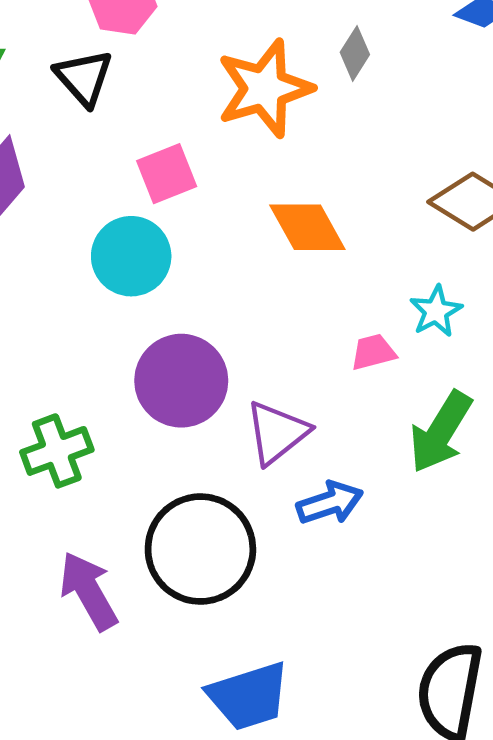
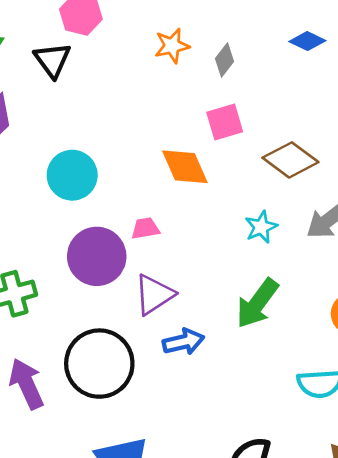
orange star: (265, 88) -> (172, 46), moved, size x0.6
pink square: (167, 174) -> (225, 122), moved
pink trapezoid: (373, 352) -> (145, 228), moved

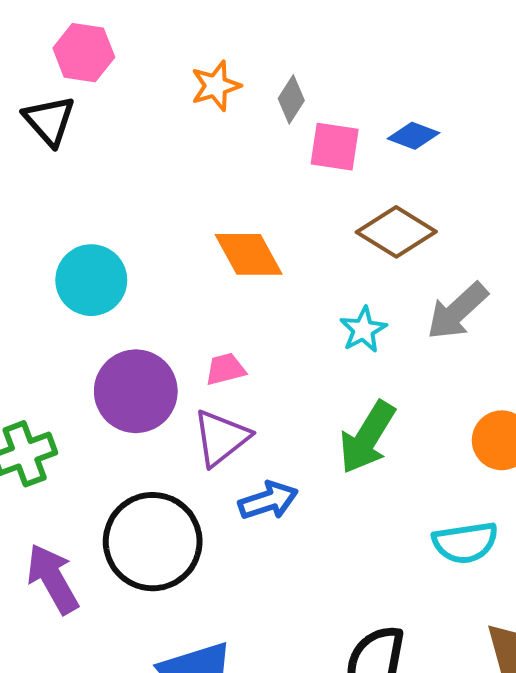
blue diamond: (307, 41) -> (414, 136), moved
pink square: (225, 122) -> (335, 147), moved, turned 30
pink trapezoid: (145, 228) -> (225, 369), moved

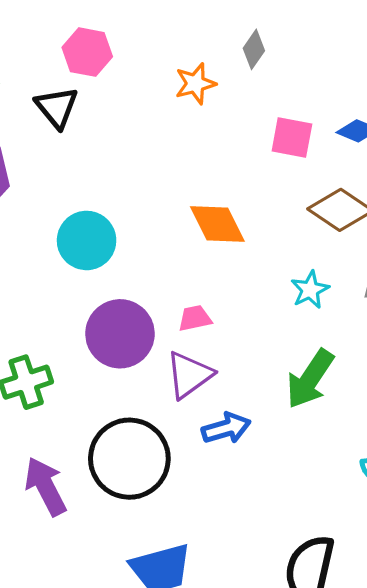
gray diamond: (291, 99) -> (254, 49), moved

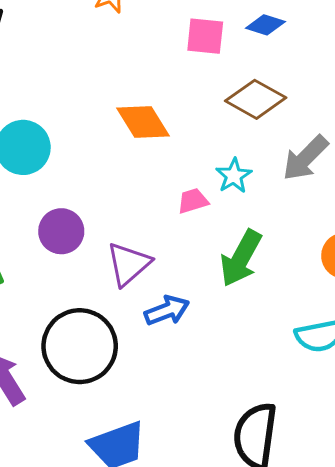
pink trapezoid: (195, 318) -> (193, 201), moved
purple circle: (120, 334) -> (61, 231), size x0.7

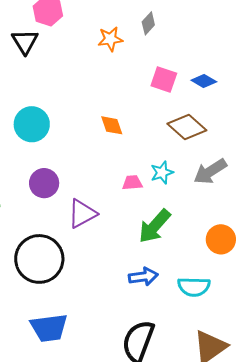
orange diamond: (143, 122) -> (112, 125), size x0.7
blue arrow: (167, 310) -> (143, 277), moved

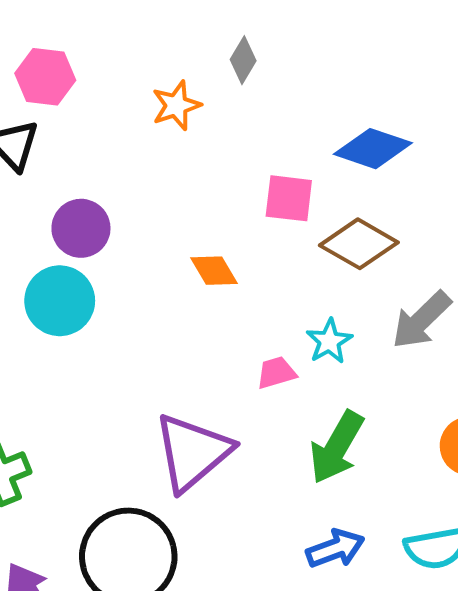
pink square: (164, 79) -> (289, 198), moved
blue diamond: (204, 81) -> (373, 149), size x1.5
purple circle: (44, 183) -> (81, 228), moved
purple triangle: (82, 214) -> (193, 452), size x1.4

